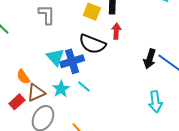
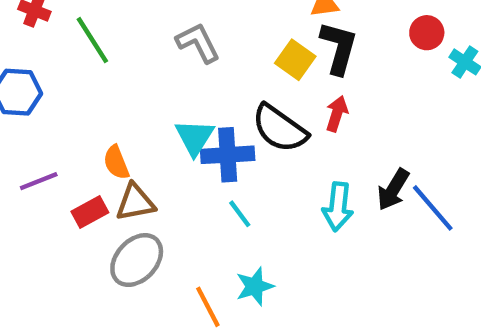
gray L-shape: (47, 15) -> (198, 43), turned -40
cyan star: (61, 89) -> (255, 286), moved
cyan arrow: (155, 102) -> (338, 207), moved

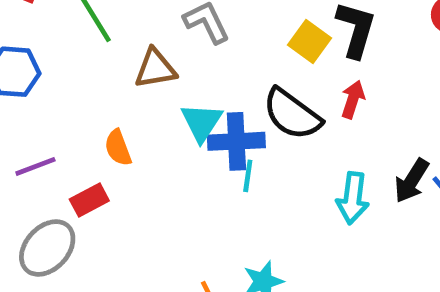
brown triangle: (135, 202) -> (155, 69), moved
cyan line: (240, 214) -> (248, 176), moved, turned 44
gray ellipse: (137, 260) -> (47, 248), moved

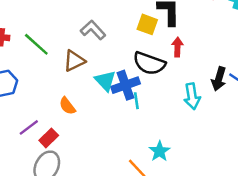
red rectangle: (89, 200) -> (49, 138), moved

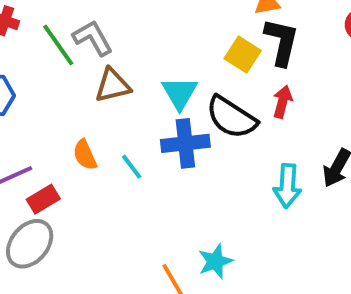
gray L-shape: (93, 30) -> (93, 38), moved
cyan triangle: (105, 81) -> (180, 93), moved
cyan line: (136, 101) -> (132, 167), moved, turned -42

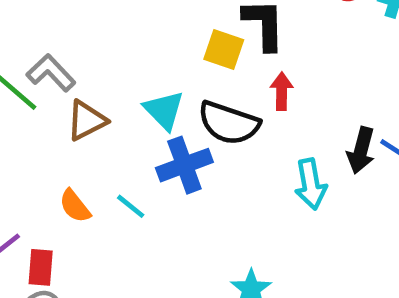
red rectangle: (43, 199) -> (41, 267), turned -40

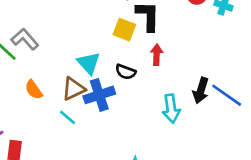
brown triangle: (87, 120) -> (73, 89), moved
black semicircle: (229, 123) -> (126, 72), size x0.6
orange semicircle: (75, 206) -> (34, 90), moved

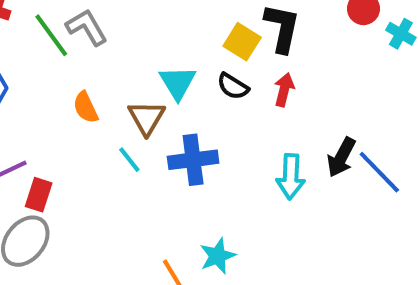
black semicircle: (126, 72) -> (233, 86), moved
brown triangle: (73, 89) -> (147, 118), turned -45
blue cross: (99, 95) -> (193, 160), moved

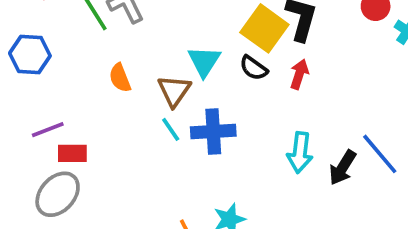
yellow square: (242, 42) -> (264, 28), size x1.4
black arrow: (341, 157) -> (343, 168), moved
cyan line: (129, 160) -> (171, 129), moved
red rectangle: (39, 195) -> (72, 153), turned 68

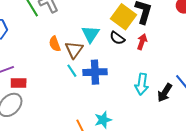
orange semicircle: (120, 78) -> (55, 44), moved

